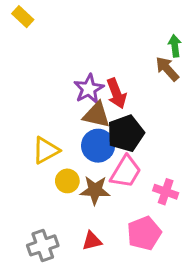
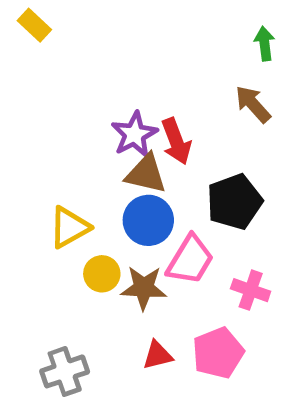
green arrow: (175, 46) -> (265, 44), moved
black pentagon: (126, 133) -> (234, 202), moved
red triangle: (92, 241) -> (158, 355), moved

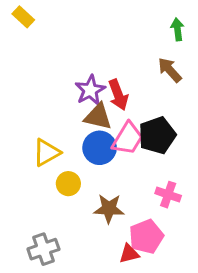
pink trapezoid: (190, 260) -> (128, 138), moved
brown star: (144, 288) -> (109, 209), moved
red triangle: (158, 355) -> (129, 254), moved

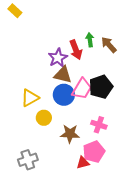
green arrow: (177, 29) -> (90, 40), moved
red arrow: (118, 95) -> (76, 50), moved
pink cross: (168, 195) -> (99, 125), moved

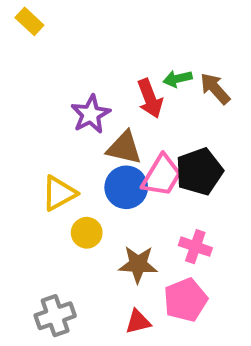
green arrow: (90, 40) -> (178, 79), turned -96
purple star: (58, 58) -> (91, 114), moved
red triangle: (83, 163) -> (138, 322), moved

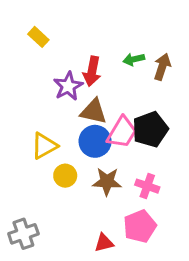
yellow rectangle: (29, 21) -> (38, 37), moved
brown arrow: (215, 89) -> (162, 67), turned 60
red arrow: (150, 98) -> (92, 71), moved, turned 32
brown star: (138, 264) -> (107, 182), moved
gray cross: (55, 316) -> (23, 234), moved

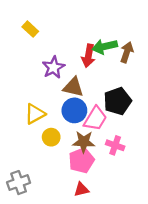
green arrow: (134, 59) -> (105, 46), size x1.5
red arrow: (92, 71) -> (88, 56), moved
pink trapezoid: (122, 132) -> (95, 119), moved
pink pentagon: (140, 226) -> (81, 160), moved

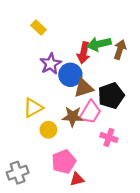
yellow rectangle: (30, 29) -> (38, 27), moved
brown triangle: (73, 87) -> (84, 88), moved, turned -30
blue circle: (74, 110) -> (70, 75), moved
brown star: (84, 142) -> (73, 117), moved
pink pentagon: (81, 160) -> (64, 162), moved

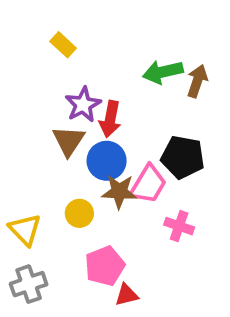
red arrow: (84, 53) -> (110, 119), moved
blue circle: (70, 75) -> (107, 161), moved
brown triangle: (84, 88) -> (69, 141), moved, turned -40
black pentagon: (111, 96) -> (183, 157), turned 30
yellow triangle: (33, 108) -> (25, 230), moved, turned -45

